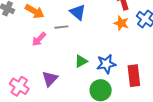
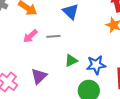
gray line: (61, 27) -> (53, 36), moved

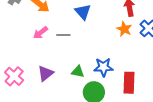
green triangle: (71, 61) -> (78, 72), moved, turned 32

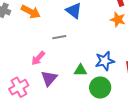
pink arrow: (41, 33) -> (38, 58), moved
pink cross: (14, 76) -> (19, 87), turned 30

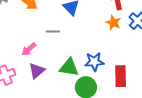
green triangle: (80, 70) -> (69, 67), size x1.5

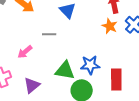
purple triangle: (37, 71) -> (32, 85), moved

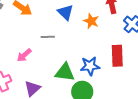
orange star: (110, 26) -> (91, 21), moved
red rectangle: (116, 80) -> (117, 56), moved

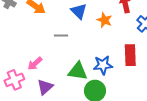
pink arrow: (24, 55) -> (35, 64), moved

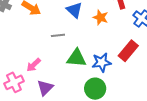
red rectangle: (130, 55) -> (128, 51), turned 45
green triangle: (78, 71) -> (76, 58), moved

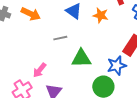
blue star: (102, 62) -> (117, 66), moved

